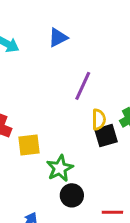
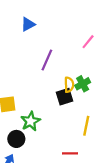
yellow semicircle: (99, 120) -> (69, 85), moved
black circle: (72, 195) -> (16, 139), moved

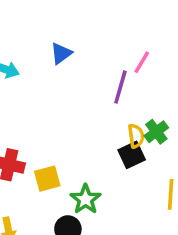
pink line: (88, 42) -> (142, 62), moved
purple line: (47, 60) -> (120, 87), moved

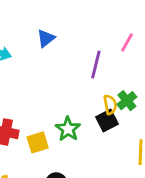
pink line: (142, 62) -> (127, 42), moved
green star: (86, 199) -> (68, 129), moved

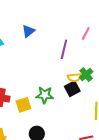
yellow semicircle: (110, 105) -> (74, 78), turned 96
green star: (68, 129) -> (45, 95), turned -30

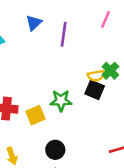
purple line: (64, 49) -> (64, 34), moved
black square: (72, 89) -> (95, 90), turned -35

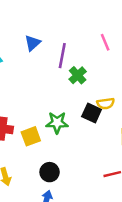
pink line: (106, 20) -> (105, 42), turned -48
green cross: (110, 71) -> (78, 75), moved
yellow semicircle: (96, 76) -> (106, 103), moved

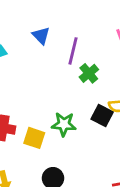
blue triangle: (33, 43) -> (41, 36), turned -36
yellow square: (31, 136) -> (34, 138), turned 36

